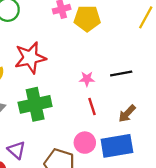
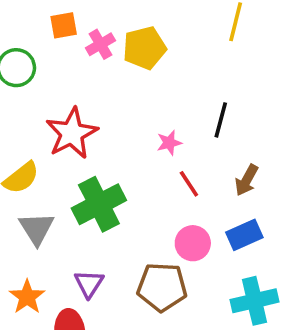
black line: (121, 74) -> (221, 120), turned -50
blue rectangle: (117, 146) -> (244, 235), size x0.7
purple triangle: (16, 150) -> (89, 284), turned 36

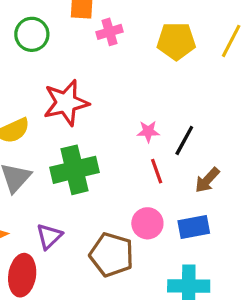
yellow pentagon: (144, 48) -> (176, 41), moved
black line: (221, 120) -> (184, 140), moved

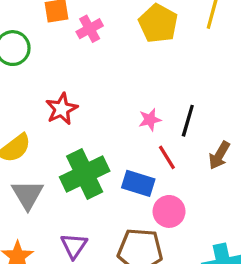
yellow pentagon: (176, 41) -> (158, 23), turned -30
red star: (66, 103) -> (62, 109), size x0.7
blue rectangle: (194, 227) -> (138, 183), moved, turned 40

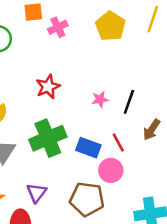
red star: (62, 109) -> (48, 87), moved
red line: (167, 157) -> (118, 142), moved

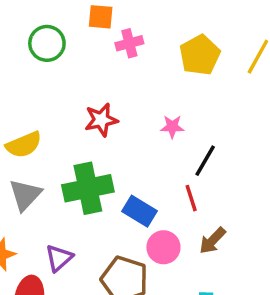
pink star: (100, 99) -> (172, 127), moved
brown arrow: (152, 130) -> (213, 241), moved
red line: (118, 142) -> (191, 198), moved

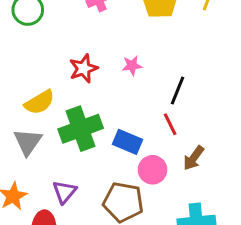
pink star: (172, 127) -> (132, 66), moved
yellow semicircle: (24, 145) -> (40, 102), moved

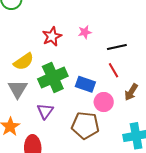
black line: (177, 91) -> (117, 47), turned 60
purple triangle: (64, 192) -> (45, 111), moved

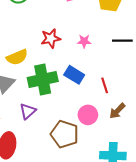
black line: (117, 47) -> (122, 41), moved
blue rectangle: (85, 84) -> (74, 75), moved

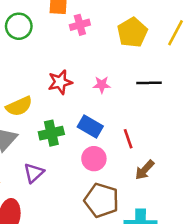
green cross: (43, 79) -> (51, 133), size x0.7
pink circle: (88, 115) -> (94, 159), moved
brown pentagon: (65, 134) -> (102, 200), moved

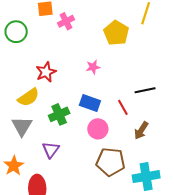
yellow pentagon: (132, 33) -> (116, 33), moved
red star: (60, 82) -> (46, 72), moved
black line: (149, 83) -> (145, 90), moved

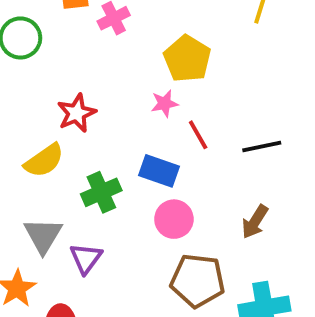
yellow pentagon: (116, 33) -> (187, 59), moved
red line: (123, 107) -> (198, 135), moved
gray triangle: (22, 126) -> (43, 235), moved

